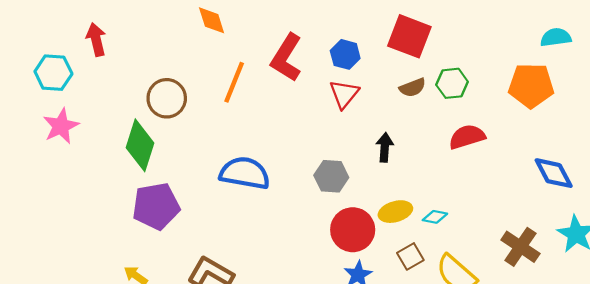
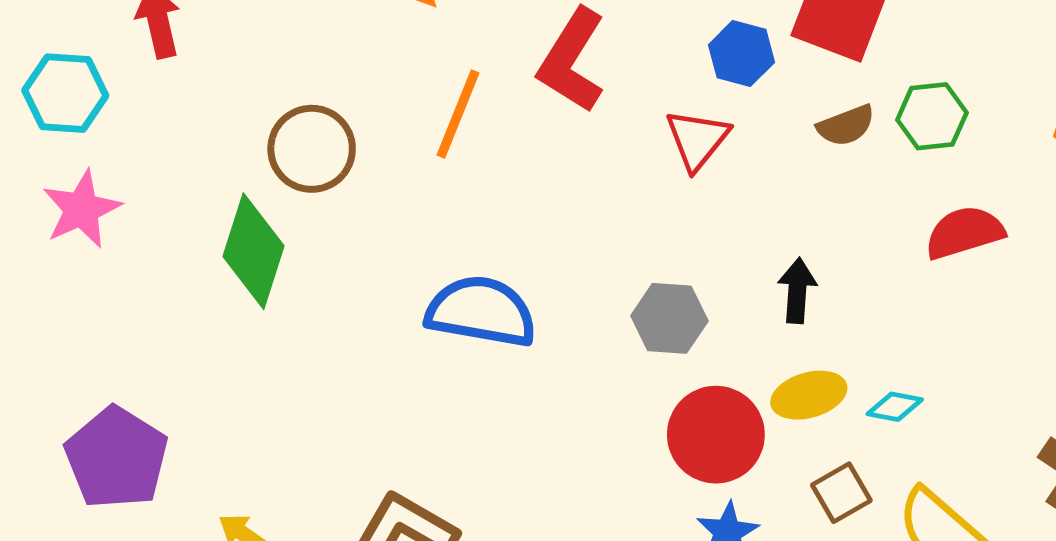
blue hexagon: (345, 54) -> (741, 54), moved
black arrow: (385, 147) -> (797, 291), moved
purple pentagon: (156, 206) -> (116, 458), moved, turned -30

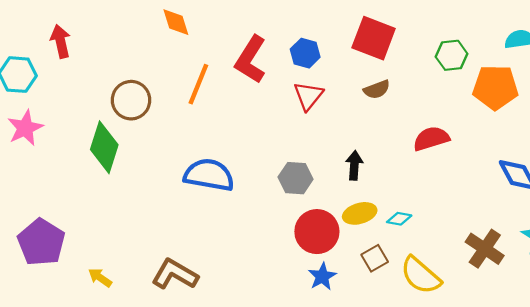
blue hexagon: (741, 54) -> (305, 53), moved
green hexagon: (932, 116) -> (452, 55), moved

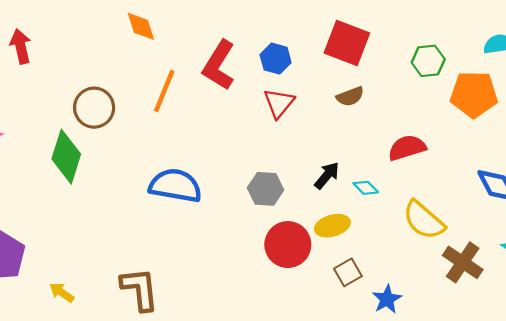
black arrow: (354, 165) -> (327, 176), turned 36
cyan diamond: (399, 219) -> (366, 188), moved, turned 35
brown L-shape: (175, 274) -> (140, 289), turned 54
yellow semicircle: (421, 275) -> (424, 220), moved
blue star: (322, 276) -> (387, 299), moved

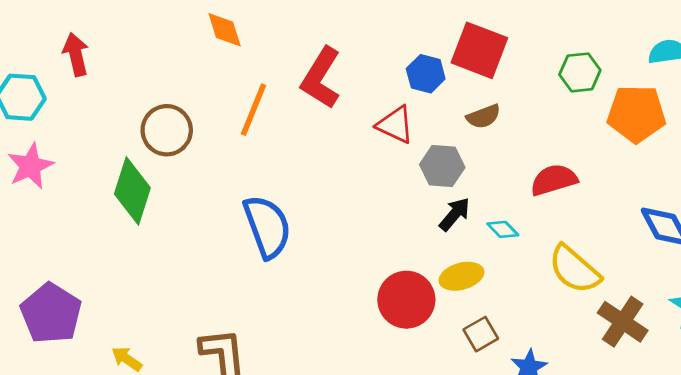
blue hexagon: (276, 59) -> (426, 74), moved
red triangle: (279, 103) -> (395, 125), turned -44
blue semicircle: (175, 186) -> (267, 227), turned 60
gray hexagon: (266, 189) -> (442, 166), moved

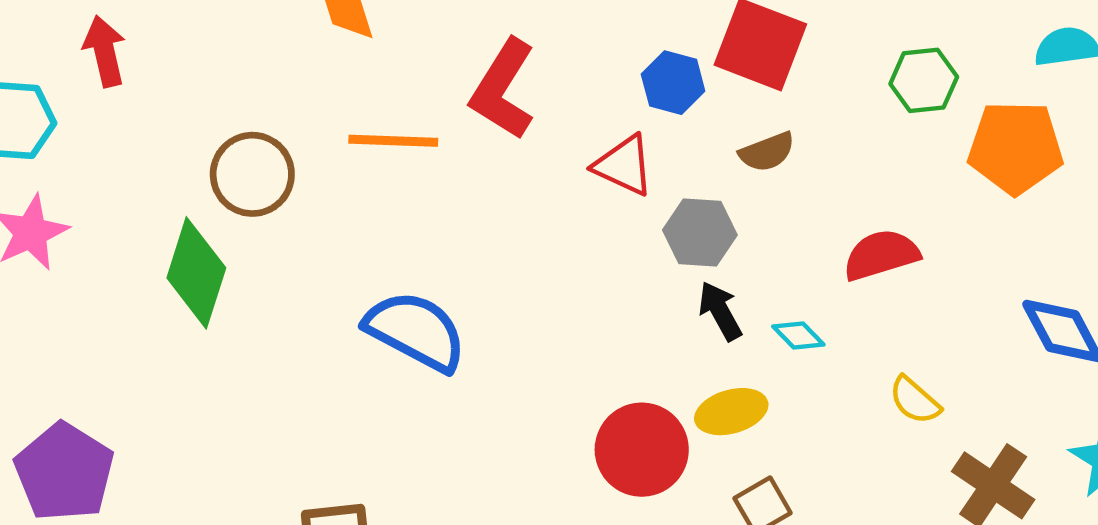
orange line: (253, 110) -> (393, 141), turned 70
black arrow: (455, 214) -> (720, 311), turned -69
blue semicircle: (267, 227) -> (416, 331), turned -42
yellow semicircle: (574, 269) -> (915, 400), size x0.6

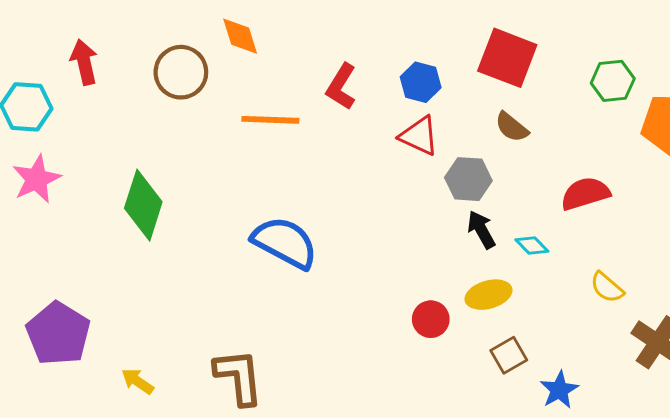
blue hexagon: (673, 83) -> (421, 82), moved
red L-shape: (503, 89) -> (341, 87), size x0.7
brown semicircle: (767, 152) -> (512, 127), turned 60
brown circle: (252, 174) -> (181, 72), moved
red circle: (642, 450) -> (431, 319), size x0.6

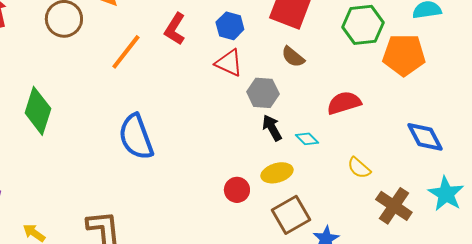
green hexagon: (613, 81) -> (363, 25), size x1.4
orange line: (270, 120) -> (126, 52), turned -54
blue semicircle: (285, 243) -> (136, 137), turned -138
brown square: (509, 355) -> (291, 215), size x1.5

